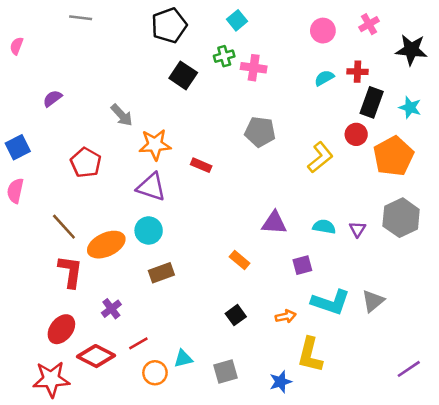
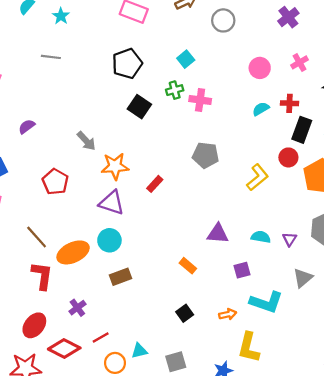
red rectangle: (201, 165) -> (155, 184), turned -70
gray triangle: (373, 301) -> (303, 278), moved

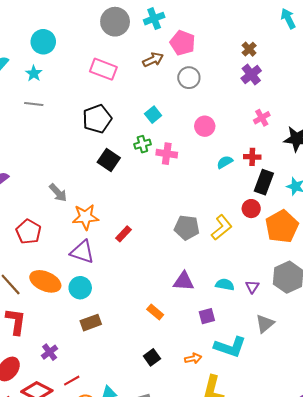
gray line: (51, 57) -> (34, 104), moved
pink circle: (260, 68) -> (205, 126), moved
gray pentagon: (206, 155) -> (187, 228), moved
orange ellipse: (73, 252) -> (45, 281), moved, turned 48

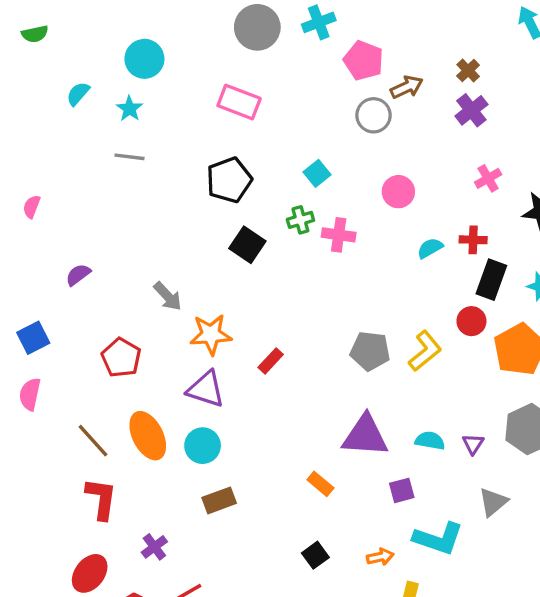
brown arrow: (153, 60) -> (407, 87), moved
orange ellipse: (45, 281) -> (148, 436), turned 40
purple triangle: (184, 281) -> (365, 436), size x1.4

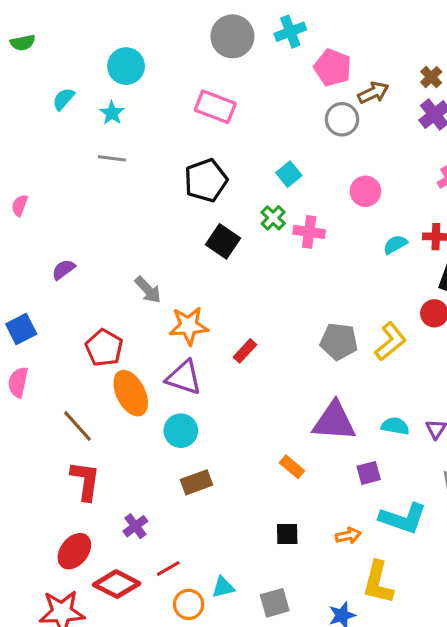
green cross: (300, 220) -> (273, 218), turned -30
orange ellipse: (148, 436) -> (131, 393), moved
black square: (315, 555) -> (287, 534), turned 35

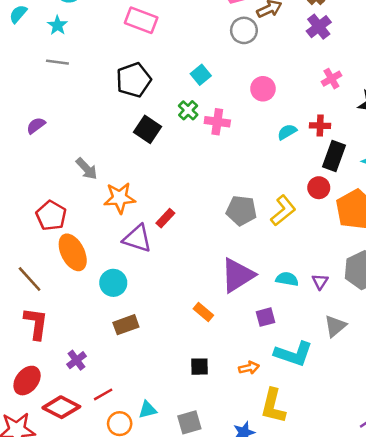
purple semicircle: (63, 270) -> (36, 126), moved
purple triangle: (184, 377) -> (137, 238), moved
purple triangle: (334, 421) -> (238, 275), turned -36

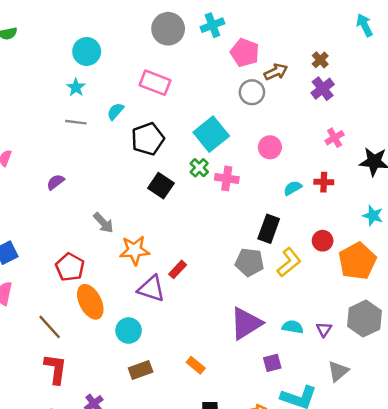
cyan semicircle: (18, 14) -> (115, 111), moved
cyan square: (201, 75) -> (211, 134), size x1.8
black rectangle: (334, 156) -> (269, 229), moved
orange rectangle: (203, 312) -> (196, 365), moved

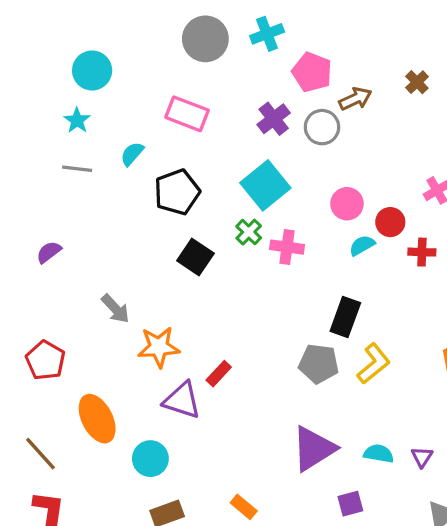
purple cross: (323, 89) -> (274, 119), moved
cyan semicircle: (293, 188) -> (362, 245), moved
red circle: (323, 241) -> (390, 222), moved
red pentagon: (70, 267) -> (45, 360), moved

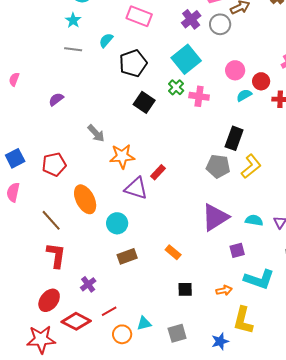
red pentagon: (45, 360) -> (54, 164), turned 30

